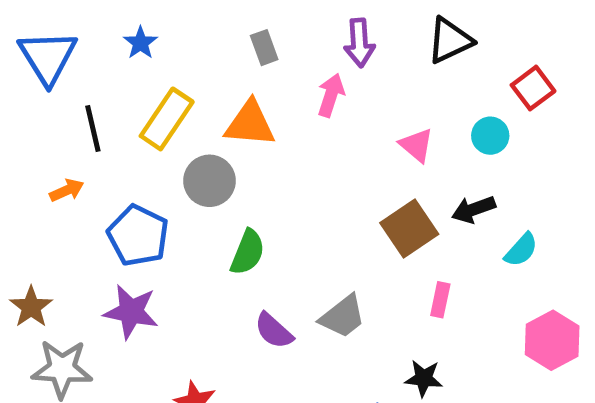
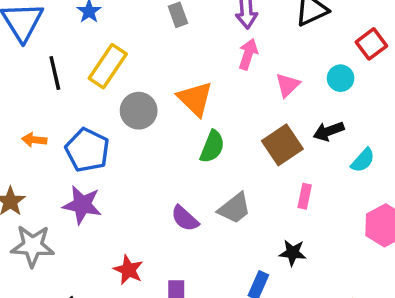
pink arrow: (331, 95) -> (248, 54), moved
orange triangle: (250, 124) -> (195, 99), moved, turned 39
pink triangle: (416, 145) -> (288, 85), turned 36
orange arrow: (67, 190) -> (34, 140), moved, turned -150
green semicircle: (248, 252) -> (212, 147), moved

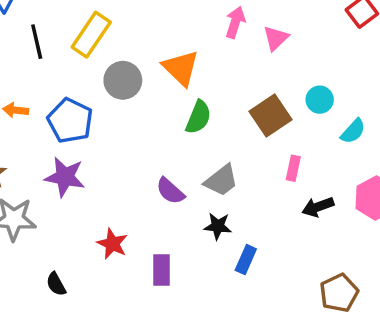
cyan circle: (341, 78) -> (320, 100), moved
pink triangle: (288, 85) -> (276, 38), moved
black arrow: (329, 131) -> (318, 207), moved
black star: (293, 253) -> (218, 226), moved

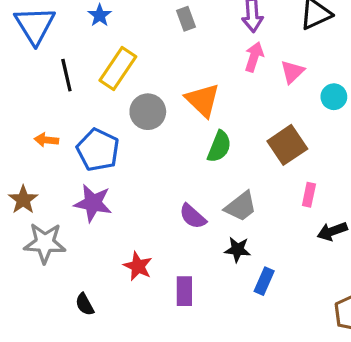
cyan circle: (320, 100) -> (334, 97), moved

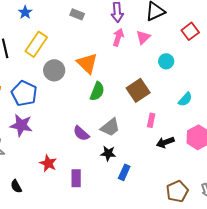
gray rectangle: (186, 19) -> (77, 14), turned -48
pink triangle: (292, 72) -> (143, 37), moved

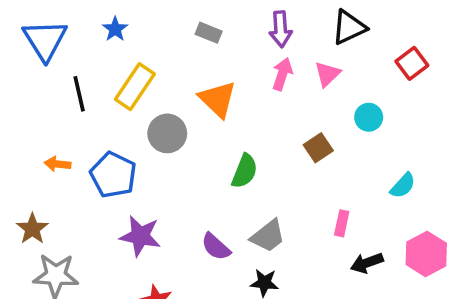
orange triangle: (87, 63) -> (218, 99), moved
brown square: (138, 90) -> (318, 148), moved, size x0.7
purple star: (21, 125) -> (140, 236), moved

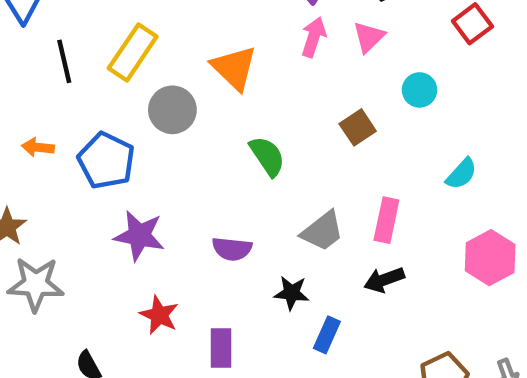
green semicircle: (245, 171) -> (267, 156), turned -56
pink rectangle: (342, 223) -> (386, 220), size x1.4
gray trapezoid: (268, 236) -> (322, 231), moved
purple semicircle: (216, 247) -> (232, 249), turned -36
black arrow: (367, 263) -> (384, 280), moved

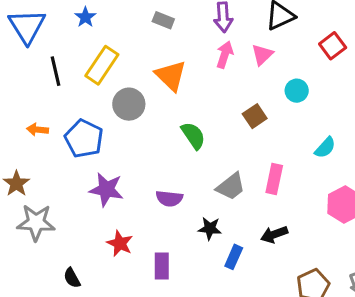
black arrow: (384, 280) -> (274, 234), moved

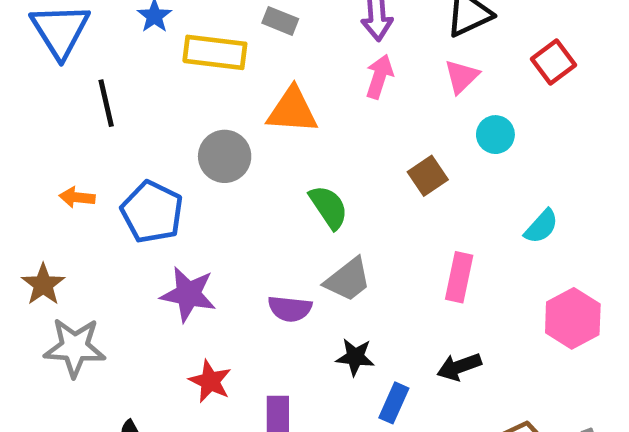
pink triangle: (262, 55) -> (462, 77), moved
yellow rectangle: (102, 65) -> (215, 52), moved, turned 63
orange triangle: (171, 76) -> (292, 110), turned -40
gray trapezoid: (231, 187) -> (348, 280), moved

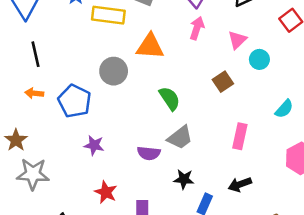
pink triangle: (462, 77) -> (237, 40), moved
black line: (106, 103) -> (35, 54), moved
purple star: (188, 294) -> (94, 145), size x0.7

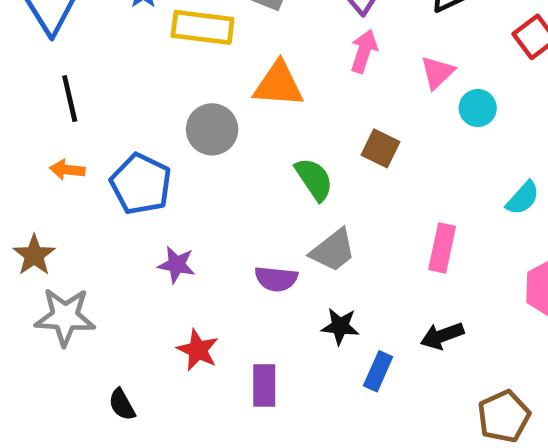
brown square: (223, 82) -> (380, 148), moved, turned -30

